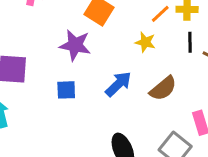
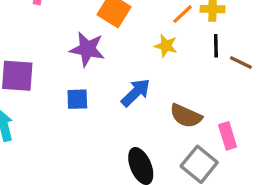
brown semicircle: (163, 88) -> (186, 116), moved, turned 64

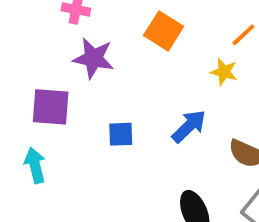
purple star: (87, 49) -> (93, 58), moved

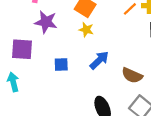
yellow star: (224, 72) -> (86, 30), moved

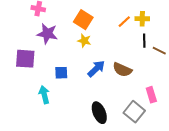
brown semicircle: (132, 75) -> (122, 70), moved
cyan arrow: (13, 82) -> (44, 95), moved

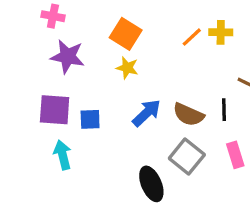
black line: (144, 41) -> (224, 110), moved
purple square: (25, 59) -> (55, 110), moved
gray square: (134, 112) -> (187, 156), moved

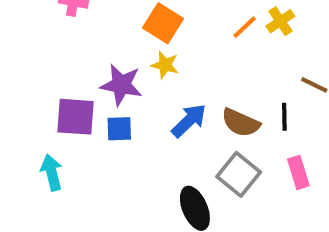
yellow cross: (221, 32) -> (280, 21), turned -35
purple star: (67, 56) -> (121, 85), moved
cyan arrow: (63, 155) -> (52, 172), moved

